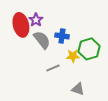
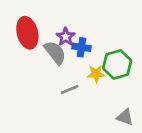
purple star: (36, 20) -> (66, 37), moved
gray triangle: (78, 89) -> (125, 117), moved

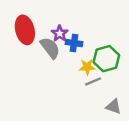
gray line: (70, 90) -> (93, 81), moved

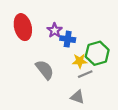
gray semicircle: (50, 48) -> (45, 70), moved
gray triangle: (114, 107) -> (78, 97), moved

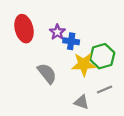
yellow star: (80, 61) -> (84, 64), size x1.5
gray line: (85, 74) -> (104, 90), moved

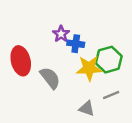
red ellipse: (24, 29) -> (21, 61), moved

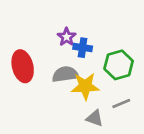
yellow star: (89, 68) -> (85, 86), moved
gray semicircle: (50, 78) -> (65, 74), moved, turned -60

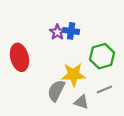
blue cross: (83, 48) -> (71, 31), moved
gray semicircle: (65, 74) -> (56, 91), moved, turned -55

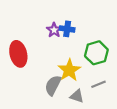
yellow star: (73, 75) -> (69, 70), turned -30

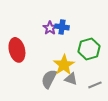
gray line: (99, 84) -> (95, 85), moved
gray triangle: (77, 96) -> (71, 79), moved

